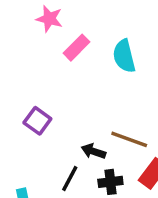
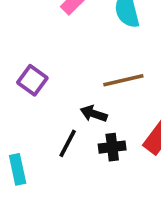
brown line: (129, 139) -> (123, 80), moved, turned -33

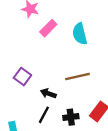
black arrow: (94, 114) -> (48, 93), moved

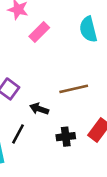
cyan semicircle: (80, 34) -> (88, 29), moved
black line: (44, 115) -> (18, 134), moved

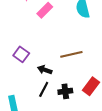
black line: (18, 134) -> (44, 89), moved

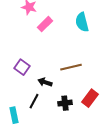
black line: (44, 89) -> (34, 101), moved

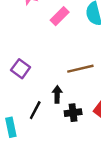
pink rectangle: (45, 24) -> (60, 16), moved
black arrow: (45, 82) -> (57, 94), moved, turned 72

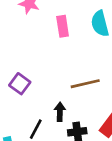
pink rectangle: (60, 16) -> (63, 26), turned -54

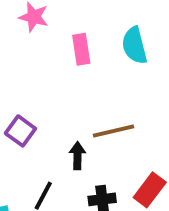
black arrow: (60, 112) -> (77, 156), moved

